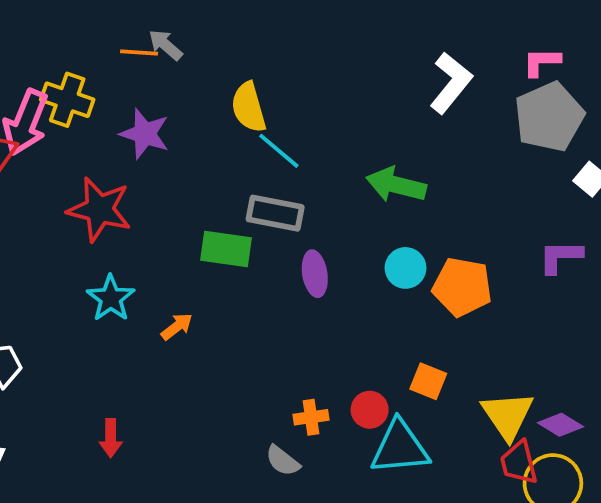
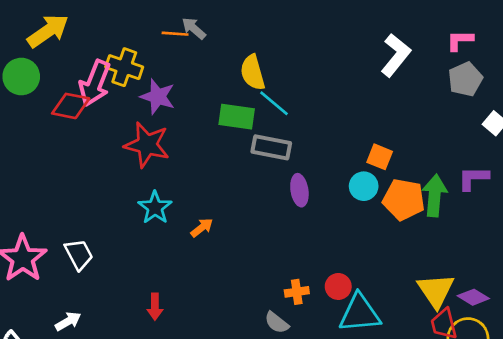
gray pentagon: (549, 117) -> (465, 79), size x0.7
purple star: (145, 134) -> (158, 97), moved
green arrow: (396, 185) -> (435, 196), moved, turned 81
green rectangle: (226, 249) -> (237, 117), moved
orange square: (428, 381) -> (380, 157), moved

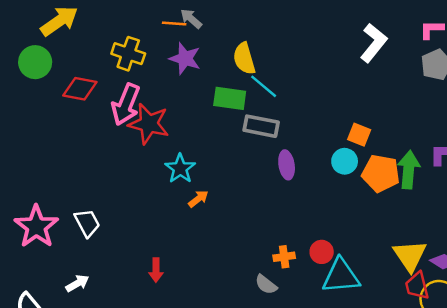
pink arrow: (95, 83) -> (126, 104), moved
purple star: (158, 97) -> (185, 59), moved
cyan star: (155, 208) -> (180, 169), moved

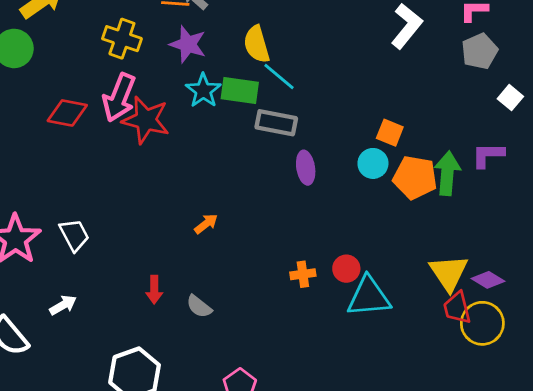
red diamond: (80, 89) -> (67, 113), moved
cyan star: (180, 169) -> (203, 91), moved
orange arrow: (198, 199) -> (206, 224), moved
gray semicircle: (266, 285) -> (199, 306), moved

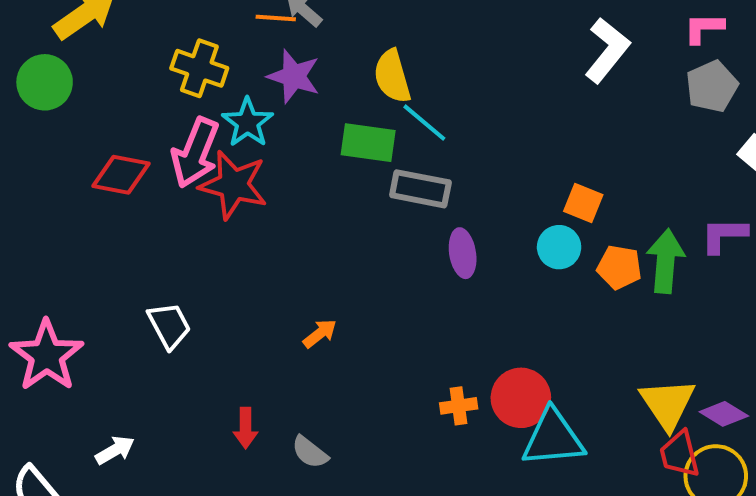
cyan star: (203, 91) -> (248, 123), moved
orange pentagon: (415, 177) -> (619, 267), size x0.7
white trapezoid: (74, 235) -> (169, 325), moved
red circle: (346, 269) -> (521, 398), size x1.5

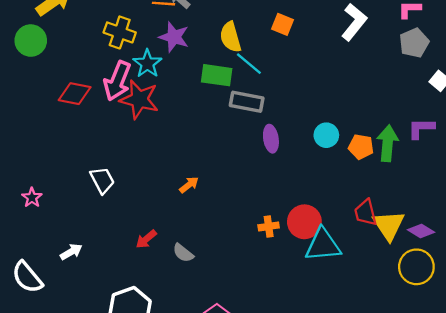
orange square: (583, 203) -> (282, 24), moved
pink star: (47, 356) -> (32, 198), size x0.5
red arrow: (246, 428) -> (146, 239), turned 50
red trapezoid: (680, 454) -> (366, 213), moved

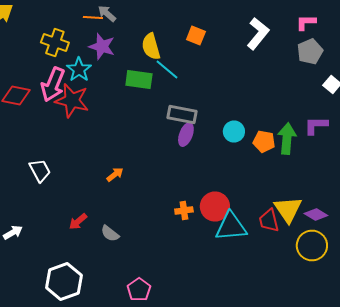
gray rectangle: (247, 102) -> (182, 114), moved
purple ellipse: (271, 139) -> (186, 134), turned 30
red trapezoid: (366, 213) -> (269, 220), moved

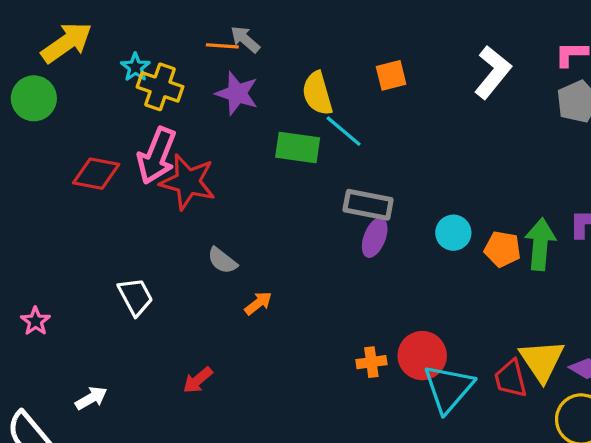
orange square: (196, 36) -> (391, 75), turned -36
cyan star: (79, 70) -> (135, 67), moved, size x0.7
cyan triangle: (231, 226) -> (448, 388), turned -44
gray semicircle: (110, 234) -> (222, 261), moved

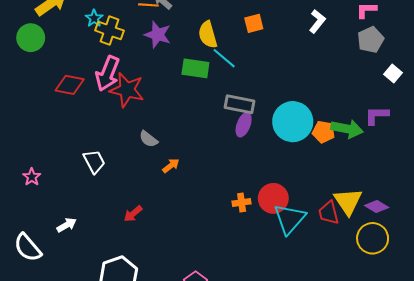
white L-shape: (493, 72) -> (317, 21), size x0.7
cyan circle: (453, 233) -> (293, 122), size x1.8
green arrow: (540, 244) -> (347, 129), turned 96

